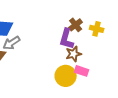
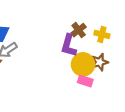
brown star: (74, 54) -> (100, 62), moved
yellow circle: (66, 76) -> (83, 64), moved

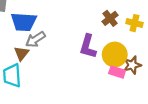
purple L-shape: (69, 46) -> (88, 46), moved
brown star: (100, 62) -> (132, 65), moved

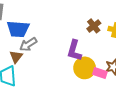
yellow circle: (115, 55) -> (85, 68), moved

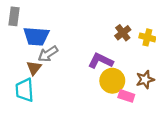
purple L-shape: (74, 51) -> (101, 61), turned 100
pink rectangle: (100, 73) -> (126, 96), moved

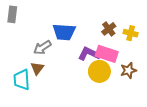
blue trapezoid: (36, 36) -> (64, 32), moved
brown triangle: (34, 68) -> (37, 68), moved
pink rectangle: (126, 96) -> (107, 54), moved, size x1.5

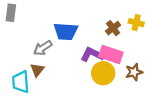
yellow cross: (131, 33) -> (136, 23), moved

